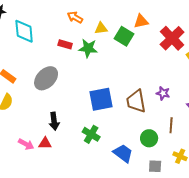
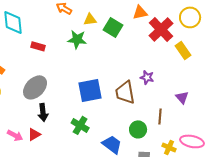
orange triangle: (141, 21) -> (140, 12), moved
red rectangle: (65, 44) -> (38, 46), moved
gray ellipse: (46, 78) -> (35, 87), moved
purple star: (163, 93) -> (147, 77), moved
red triangle: (45, 143) -> (34, 134), turned -32

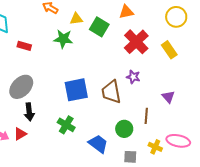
red cross: (161, 29) -> (136, 42), moved

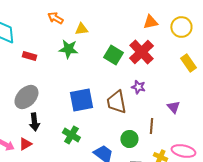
orange triangle: (126, 12) -> (150, 22), moved
green square: (99, 27) -> (113, 55), moved
yellow rectangle: (169, 50) -> (188, 63), moved

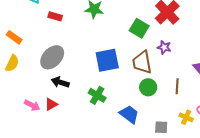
green square: (113, 55) -> (139, 28), moved
black arrow: (34, 122) -> (60, 82), turned 114
green circle: (129, 139) -> (148, 87), moved

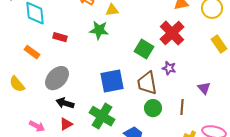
orange rectangle: (14, 37) -> (32, 52), moved
yellow semicircle: (12, 63) -> (17, 84), turned 114
green cross: (97, 95) -> (102, 116), size x1.4
red triangle: (51, 104) -> (66, 124), moved

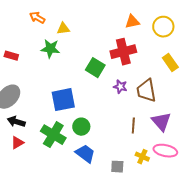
red cross: (172, 33) -> (123, 52), turned 30
brown trapezoid: (147, 83) -> (146, 91), moved
purple triangle: (204, 88) -> (161, 122), moved, size x1.5
green circle: (153, 108) -> (81, 127), moved

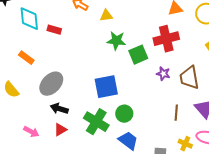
green star: (50, 49) -> (116, 41), moved
red rectangle: (11, 56) -> (54, 30), moved
green square: (95, 68) -> (138, 55), turned 36

